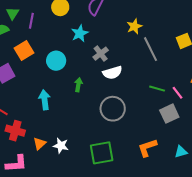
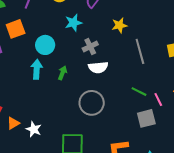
yellow star: (134, 26) -> (119, 25), moved
cyan arrow: (45, 100) -> (37, 69), moved

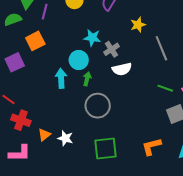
cyan star: (73, 23) -> (92, 38), moved, turned 30
cyan circle: (45, 45) -> (79, 60), moved
gray circle: (92, 103) -> (98, 106), moved

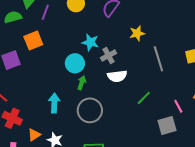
cyan arrow: (61, 78) -> (54, 103), moved
green line: (165, 88) -> (144, 98), moved, turned -70

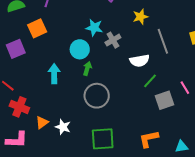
white semicircle: (117, 76) -> (139, 61), moved
cyan arrow: (54, 103) -> (54, 74), moved
gray square: (167, 126) -> (165, 100), moved

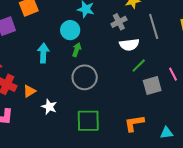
gray cross: (113, 40) -> (119, 22), moved
orange triangle: (42, 122) -> (29, 91), moved

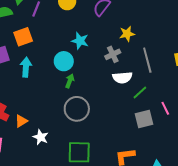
cyan arrow: (43, 53) -> (26, 67), moved
green line: (139, 65) -> (140, 92), moved

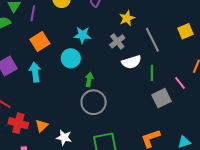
orange square: (23, 37) -> (40, 41), moved
green arrow: (70, 81) -> (89, 80), moved
green line: (140, 92) -> (152, 73), turned -35

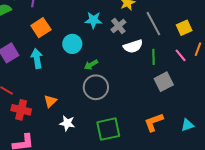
yellow square: (186, 31) -> (184, 28), moved
cyan star: (82, 35) -> (93, 20), moved
green arrow: (89, 80) -> (91, 65), turned -128
pink line: (180, 83) -> (181, 55), moved
orange triangle: (42, 126) -> (50, 101), moved

